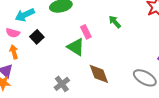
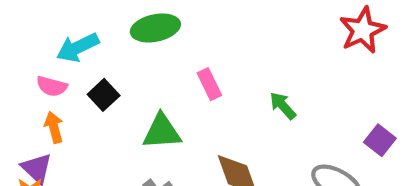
green arrow: (115, 22) -> (283, 106), moved
green triangle: (76, 47) -> (162, 132), moved, turned -36

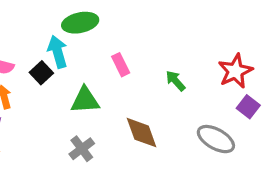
red star: (363, 30) -> (235, 71), moved
cyan arrow: (78, 47) -> (58, 52), moved, turned 100

